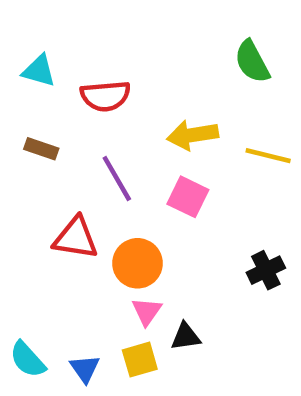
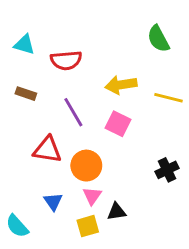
blue triangle: (85, 369) -> (53, 202), moved

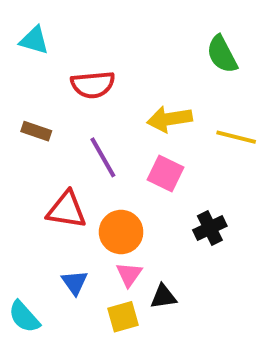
cyan triangle: (24, 45) -> (34, 40), moved
black cross: (167, 170) -> (210, 228), moved

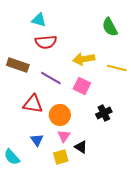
cyan triangle: (34, 40) -> (39, 20), moved
brown rectangle: (36, 131) -> (18, 65), size x1.5
purple line: (103, 157) -> (51, 78), turned -30
black triangle: (163, 297) -> (81, 147), turned 40

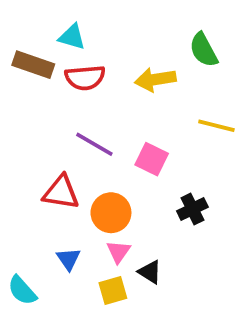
yellow arrow: (84, 59) -> (155, 79), moved
brown rectangle: (18, 65) -> (33, 65), moved

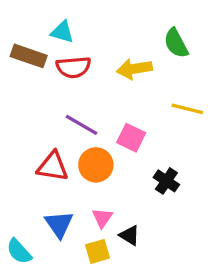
black cross: (192, 209) -> (166, 181), turned -30
orange circle: (111, 213) -> (96, 165), moved
blue triangle: (68, 259) -> (59, 224), size x1.4

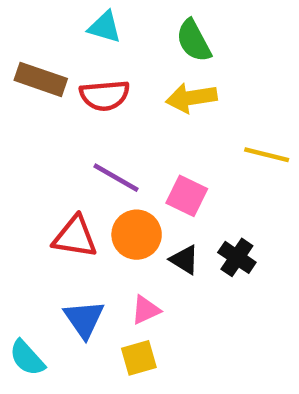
cyan triangle: (62, 32) -> (105, 27), moved
green semicircle: (176, 43) -> (194, 41), moved
pink triangle: (102, 218) -> (146, 310), turned 30
black triangle: (130, 235) -> (184, 260), moved

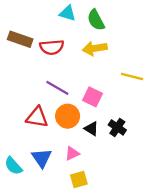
cyan triangle: (105, 27) -> (68, 13), moved
cyan semicircle: (27, 358) -> (13, 166), moved
yellow square: (139, 358) -> (79, 179), moved

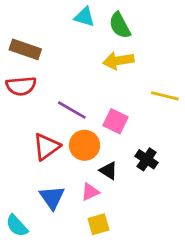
red semicircle: (52, 47) -> (21, 86), moved
red triangle: (37, 117) -> (46, 147), turned -45
black triangle: (91, 129) -> (108, 171), moved
cyan semicircle: (13, 166) -> (17, 226), moved

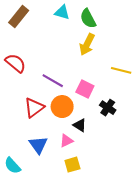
brown rectangle: (25, 49) -> (19, 17), moved, turned -70
yellow arrow: (118, 61) -> (87, 44), turned -55
red semicircle: (21, 86) -> (16, 63), turned -135
black cross: (147, 159) -> (108, 108), moved

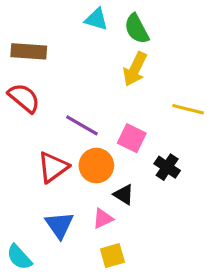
brown rectangle: (19, 17) -> (29, 51), moved, turned 55

